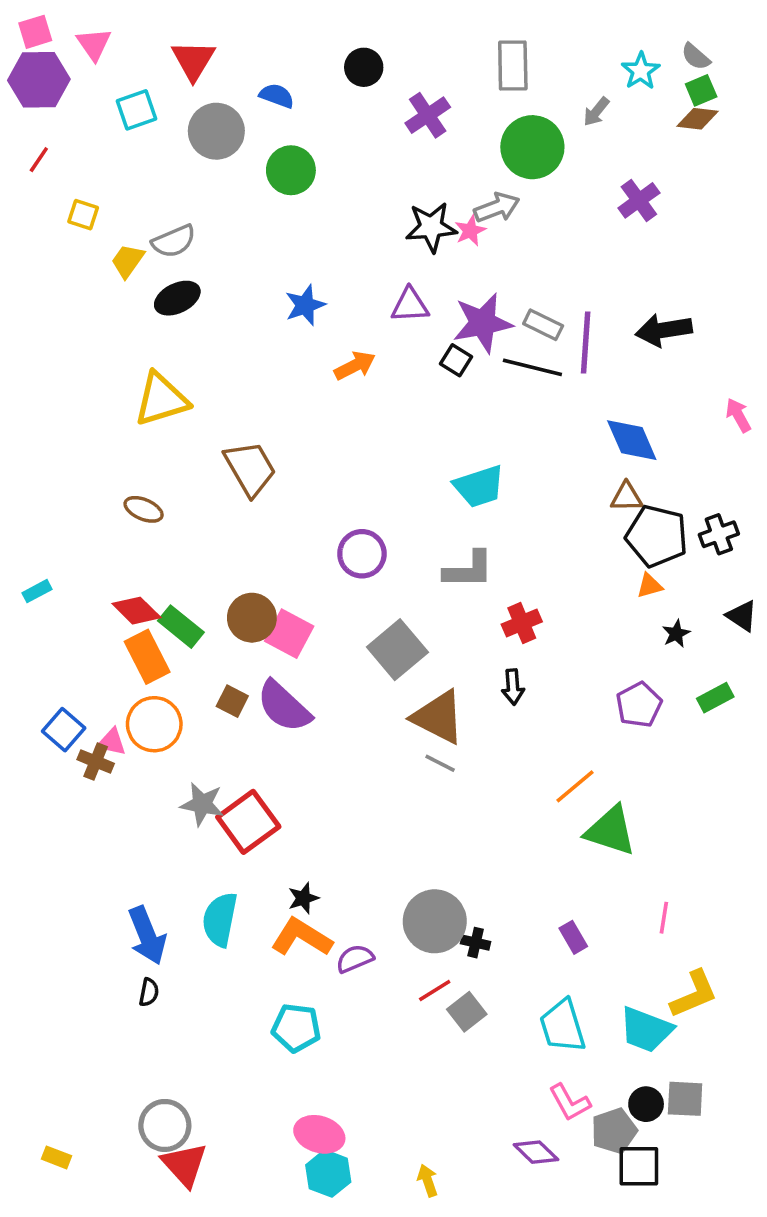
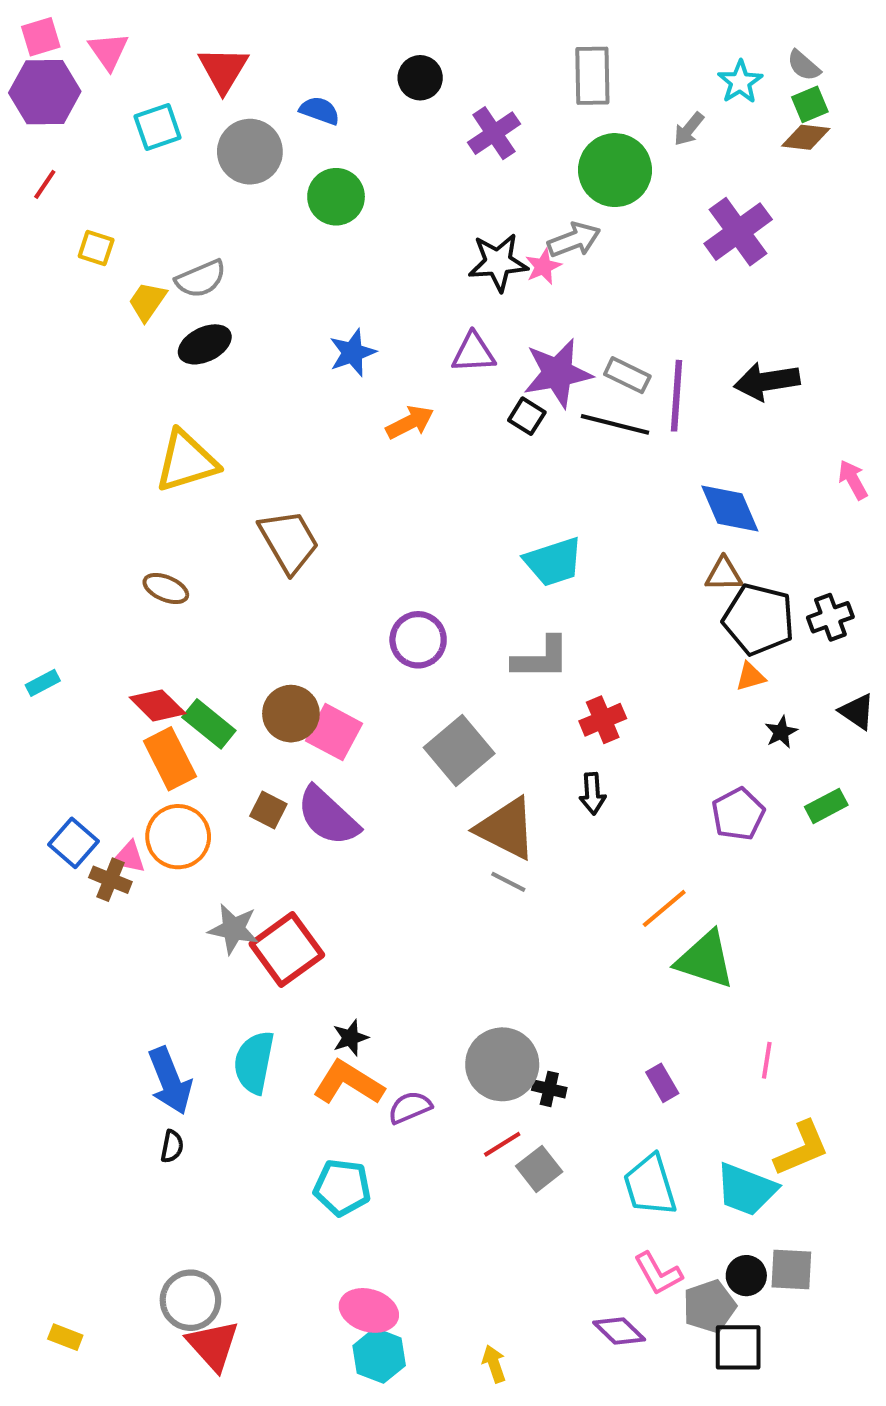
purple cross: (639, 200) -> (738, 232), size x1.4

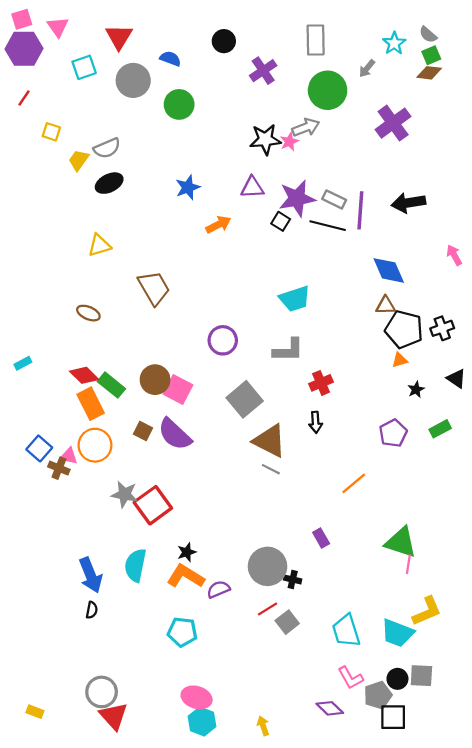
yellow triangle: (186, 461) -> (99, 245), size x0.7
green triangle: (705, 960) -> (401, 542), moved
purple rectangle: (662, 1083) -> (321, 538), moved

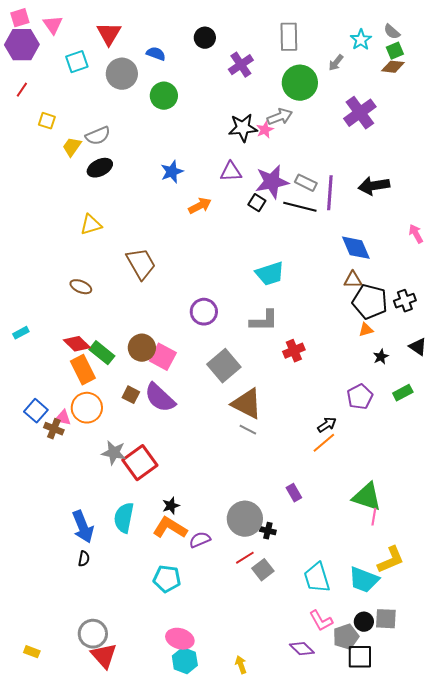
black arrow: (316, 422) -> (327, 425), moved, turned -120

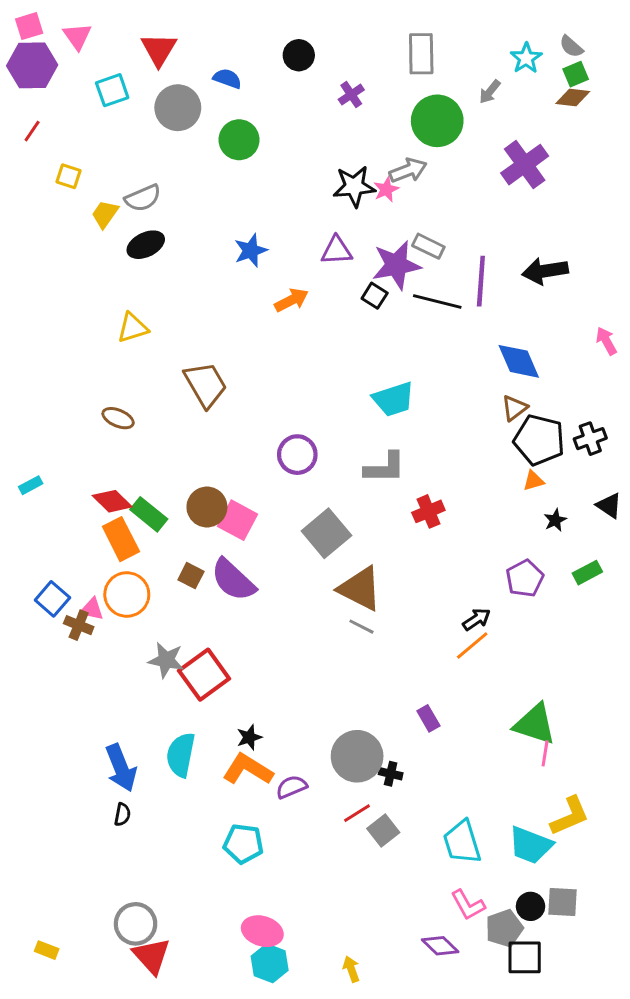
purple cross: (241, 65) -> (351, 95), size x0.7
gray rectangle: (306, 183) -> (428, 246), moved
brown triangle: (353, 280) -> (514, 408), turned -36

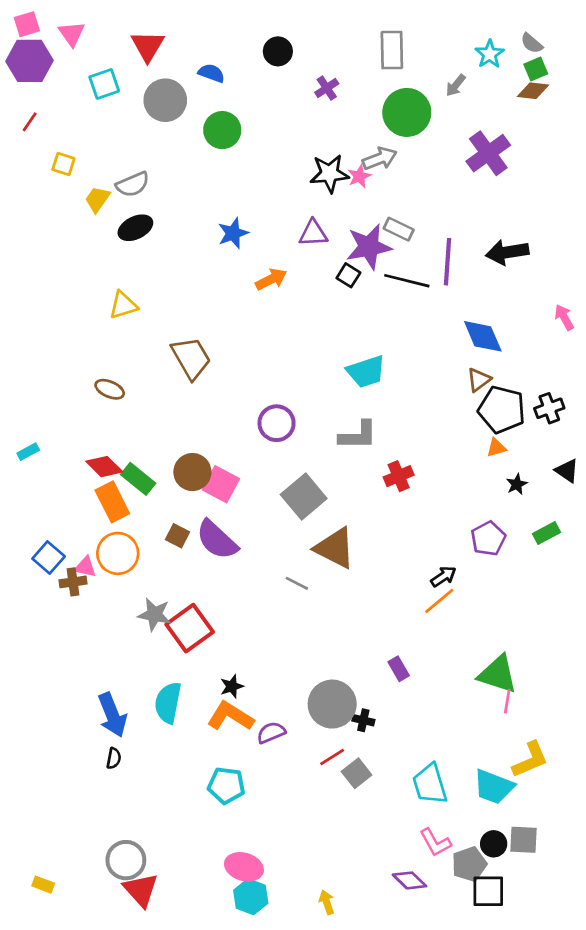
brown cross: (79, 625) -> (73, 582), turned -30
gray line: (361, 627) -> (297, 583), moved

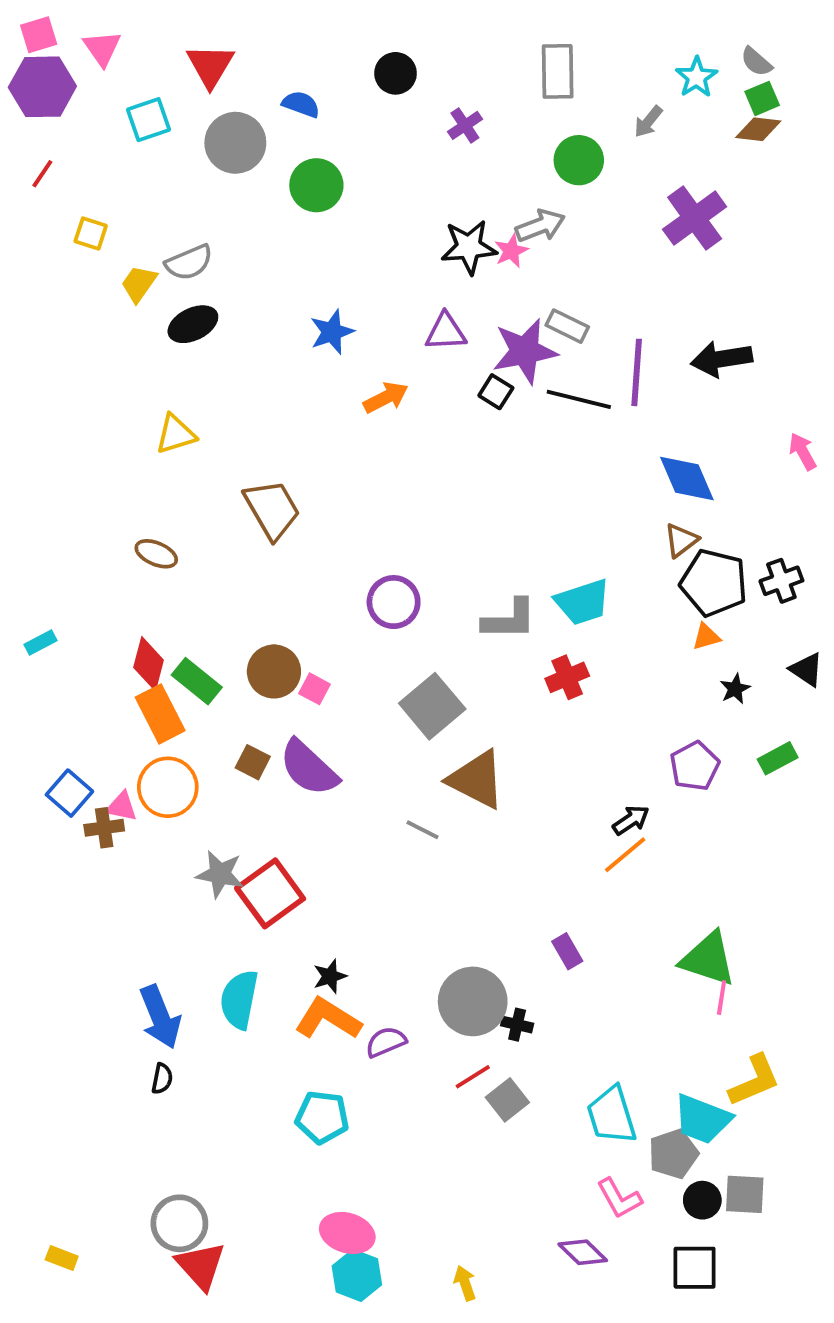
green circle: (407, 112) -> (579, 160), size x0.7
cyan trapezoid: (366, 372) -> (583, 602), moved
red diamond: (104, 467) -> (149, 664), turned 60
pink square: (221, 484) -> (314, 689), size x0.6
gray pentagon: (469, 864) -> (673, 1154), moved

